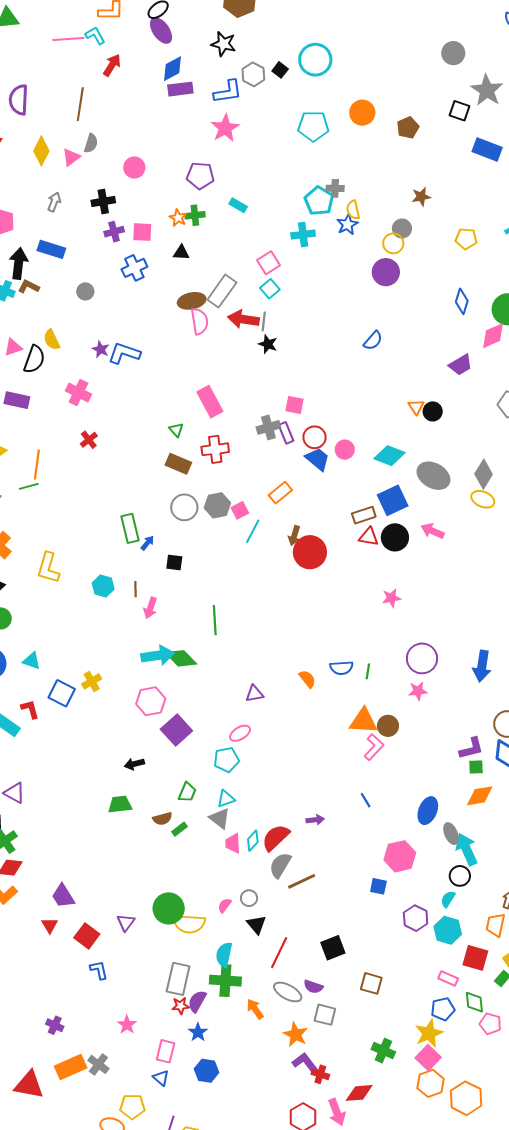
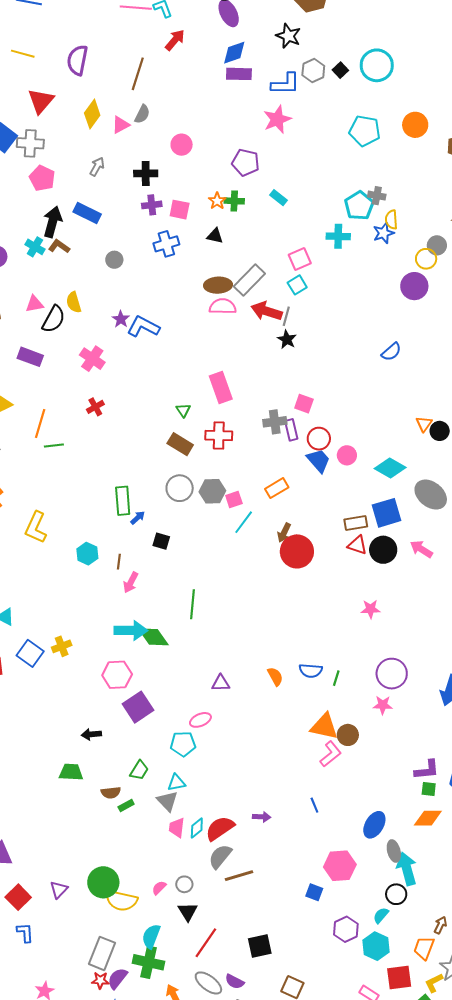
pink semicircle: (200, 321) -> (223, 306), turned -88
green line: (29, 486) -> (54, 445), moved
red square: (475, 958) -> (399, 978), turned -32

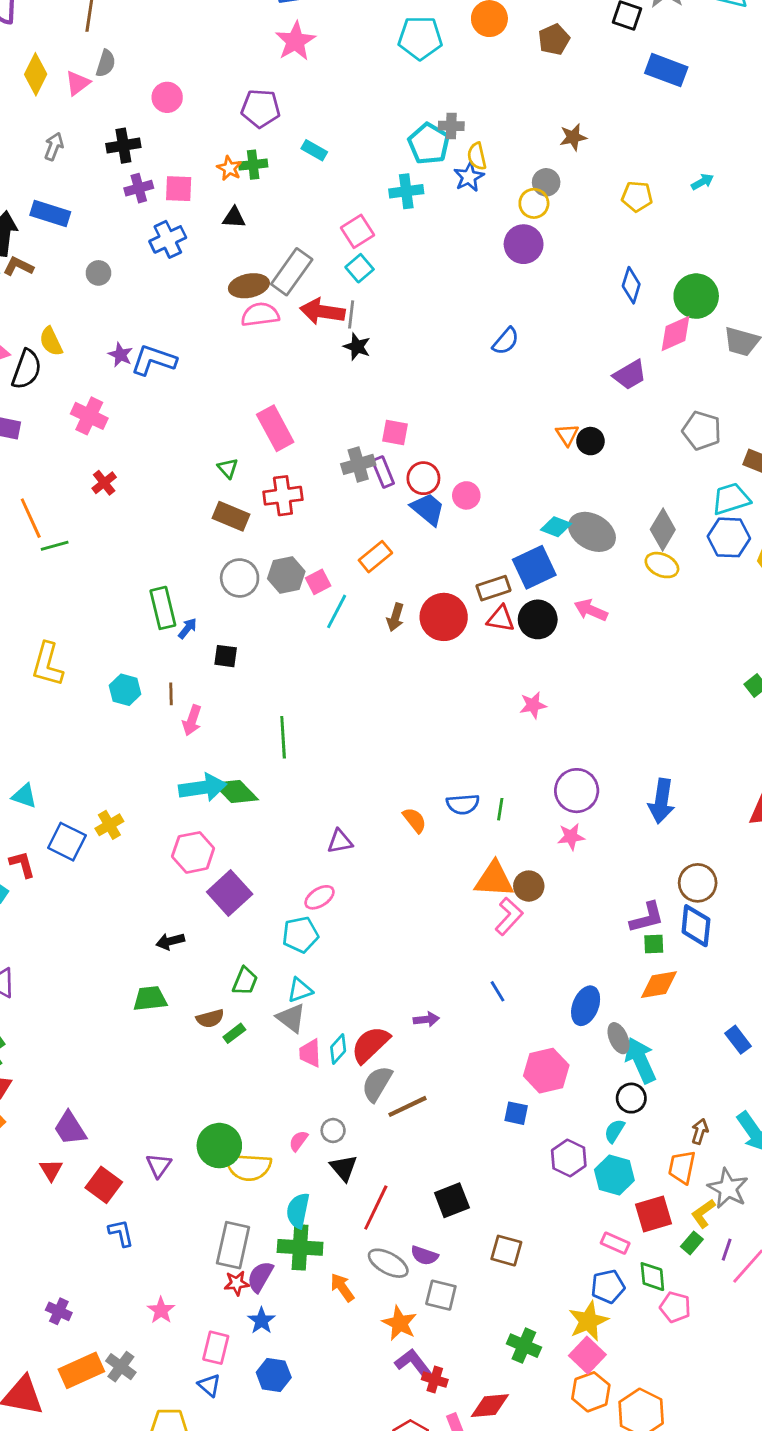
orange line: (40, 424) -> (31, 518), turned -32
cyan diamond: (390, 468) -> (556, 527), moved, size x0.7
red circle: (297, 551) -> (444, 617), moved

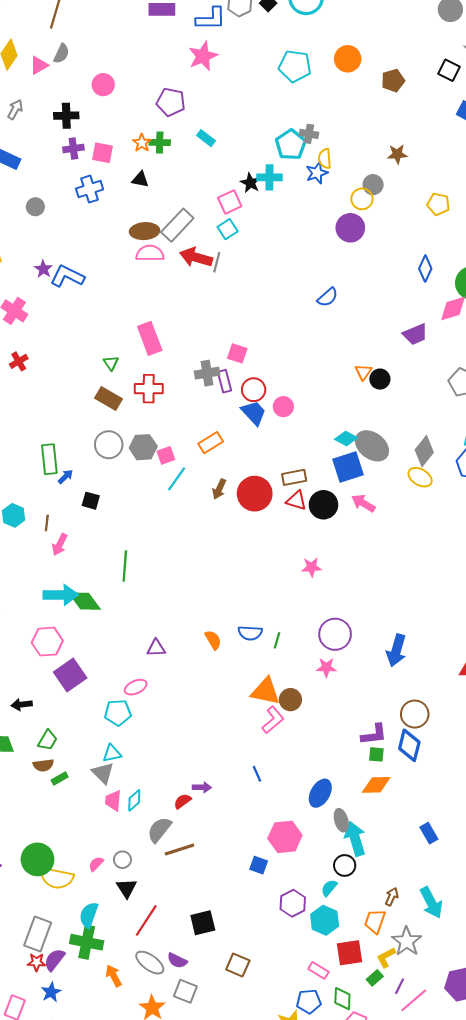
black star: (357, 347) -> (250, 183), moved
blue square: (534, 567) -> (348, 467), moved
green trapezoid: (245, 981) -> (48, 740), moved
red semicircle: (370, 1045) -> (183, 801), moved, size x0.6

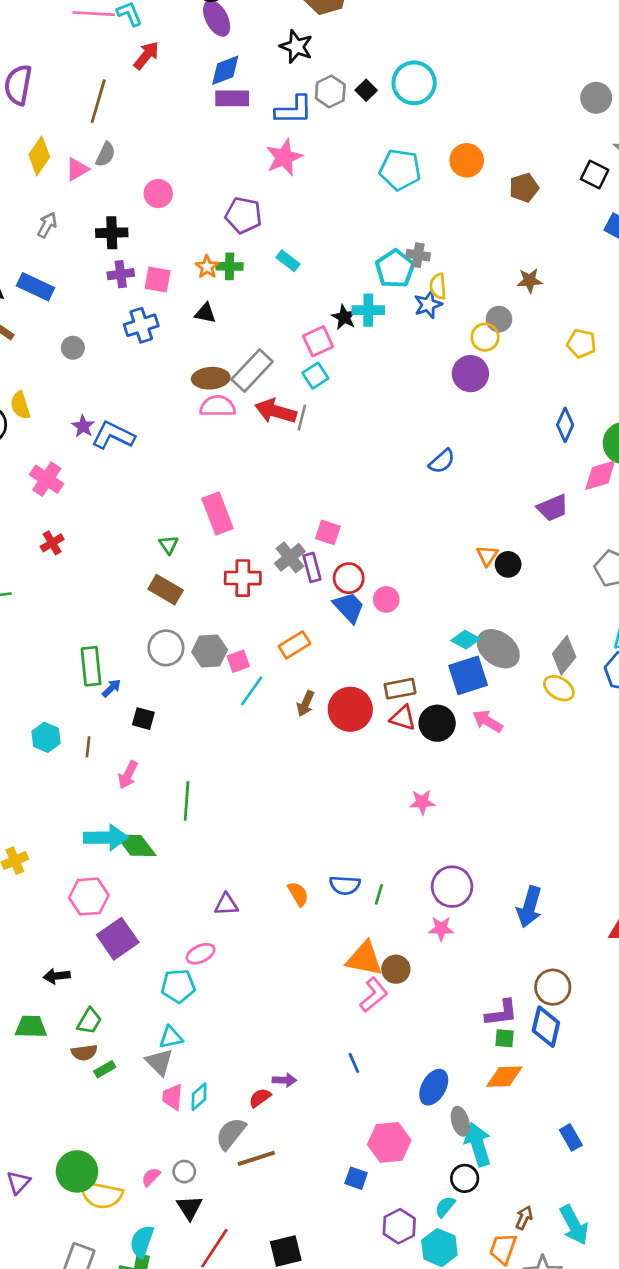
gray cross: (207, 373) -> (290, 557), turned -30
red cross: (149, 389) -> (243, 578), moved
pink arrow: (60, 545) -> (128, 775), moved

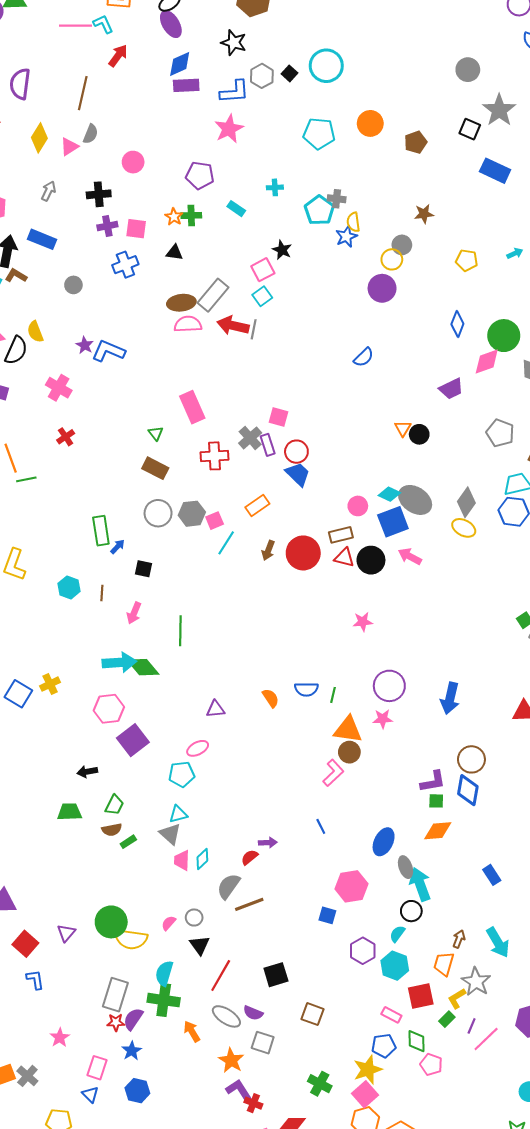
cyan cross: (368, 310) -> (275, 187), moved, size x0.7
pink circle: (386, 599) -> (358, 506), moved
orange triangle: (365, 959) -> (348, 730), moved

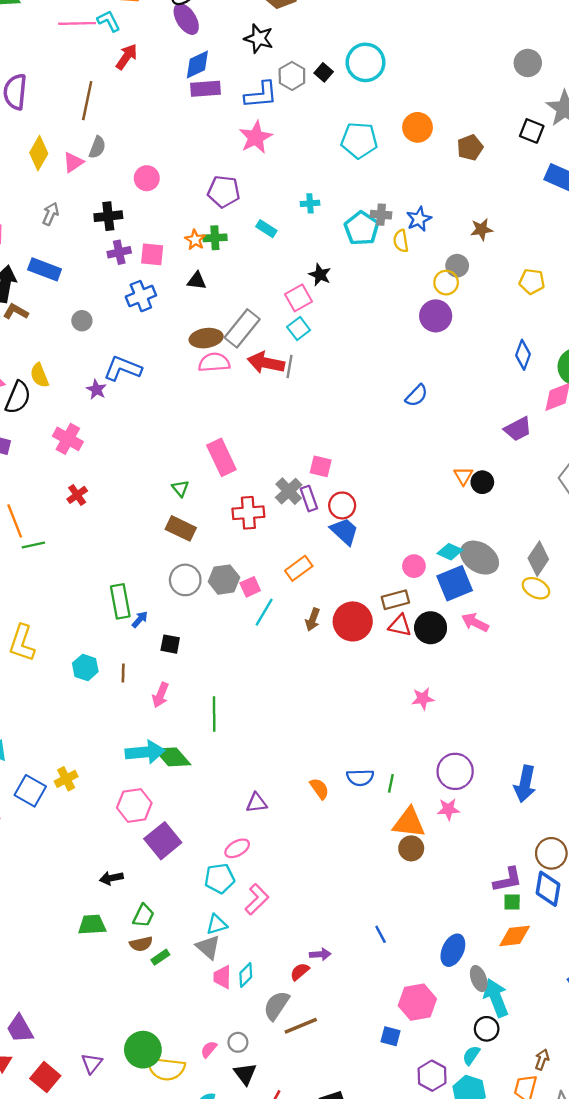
blue star: (346, 237) -> (419, 219), moved
blue L-shape: (108, 351) -> (123, 368), moved
pink L-shape: (333, 773) -> (257, 899), moved

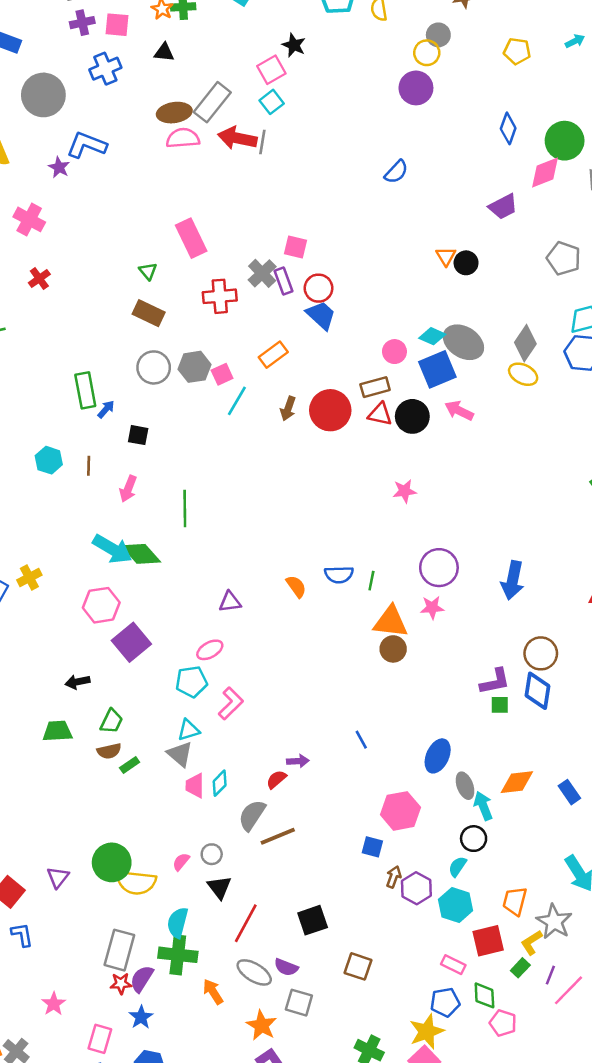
gray circle: (82, 321) -> (43, 95), size x2.0
cyan arrow: (145, 752) -> (112, 549), turned 36
orange diamond: (515, 936) -> (517, 782), moved
cyan arrow: (496, 998) -> (483, 806), size x0.7
brown arrow: (542, 1059) -> (394, 877), moved

